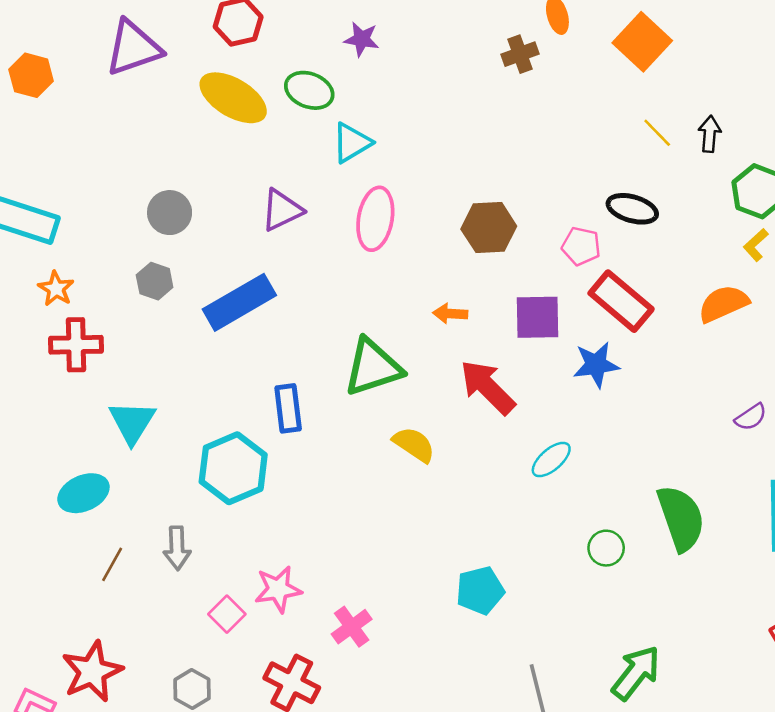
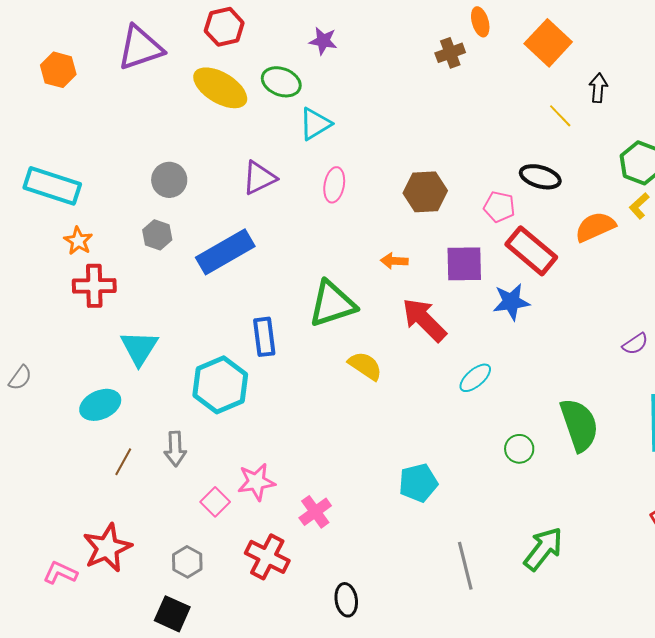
black arrow: (710, 134) -> (598, 88), moved
pink ellipse: (375, 219) -> (334, 185), size x0.7
orange semicircle: (723, 304) -> (595, 227), moved

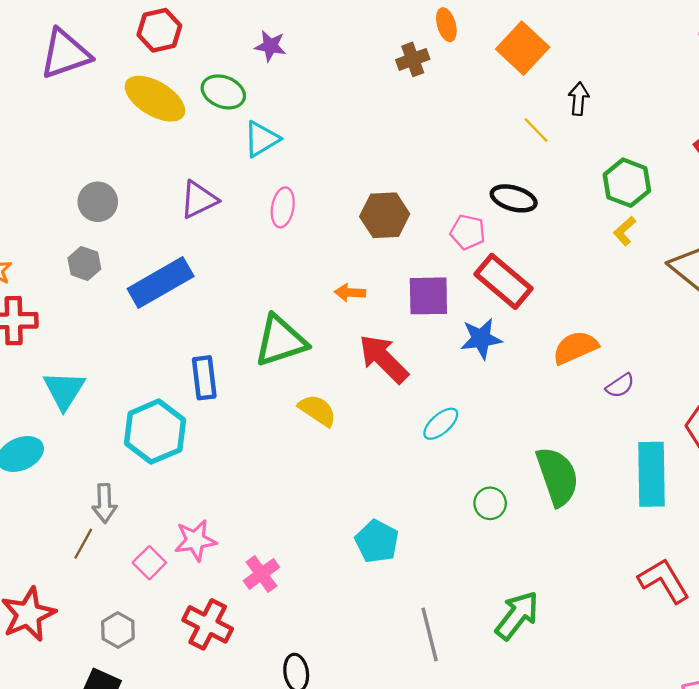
orange semicircle: (595, 227) -> (575, 348), moved
brown line: (123, 462) -> (83, 544), moved
cyan pentagon: (418, 483) -> (377, 541), turned -30

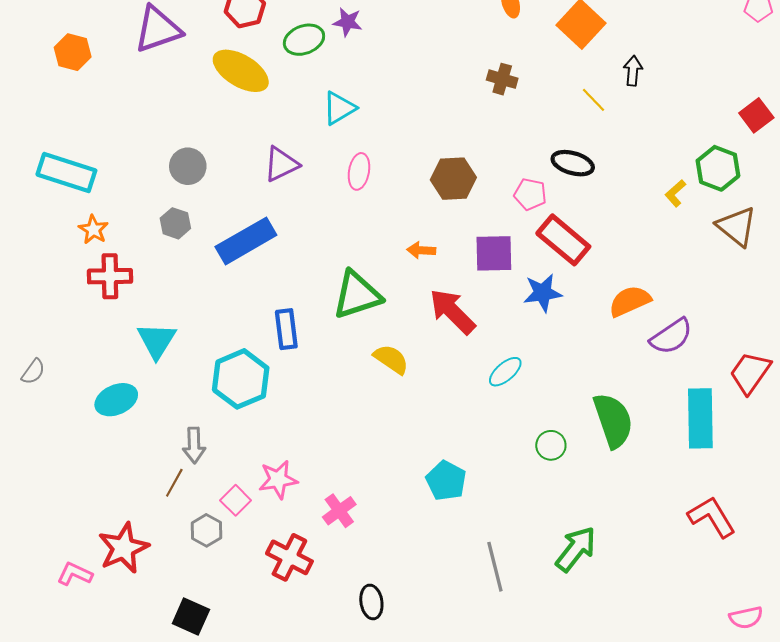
brown cross: (413, 59) -> (502, 79), moved, turned 36
green ellipse: (223, 92) -> (304, 40), moved, turned -42
green hexagon: (627, 183) -> (718, 168), moved
purple semicircle: (620, 386) -> (671, 336), size x1.6
gray hexagon: (118, 630) -> (206, 530), moved

